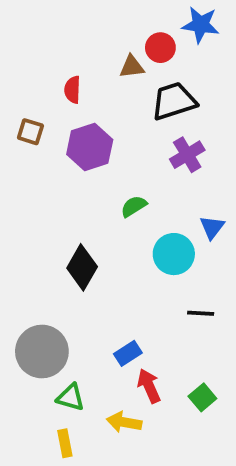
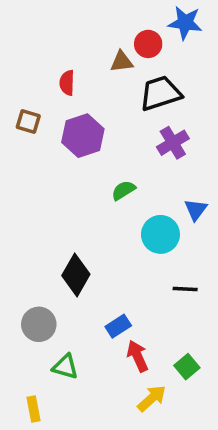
black diamond: (82, 267) -> (76, 275), moved
gray circle: (42, 352) -> (39, 324), size x0.7
yellow arrow: (124, 422) -> (152, 398), moved, turned 128
yellow rectangle: (65, 443) -> (34, 409), moved

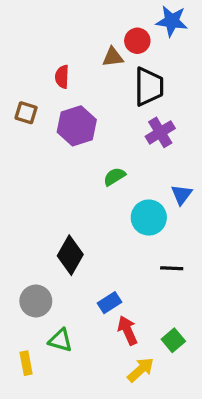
black trapezoid: (160, 93) -> (149, 87), turned 108
yellow rectangle: (34, 409) -> (26, 363), moved

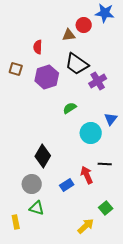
black trapezoid: (149, 87) -> (77, 64), moved, turned 125
gray circle: (36, 301) -> (32, 184), moved
red arrow: (127, 330) -> (87, 175), moved

